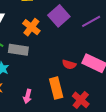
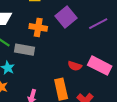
orange cross: (31, 27) -> (38, 27), turned -30

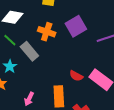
gray rectangle: (24, 50) -> (29, 51), turned 30

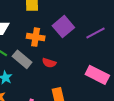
red semicircle: (76, 76) -> (49, 63), moved

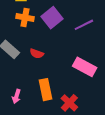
orange cross: (36, 37) -> (25, 17), moved

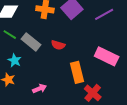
orange rectangle: (45, 90) -> (77, 72), moved
pink arrow: (16, 96) -> (40, 89), turned -128

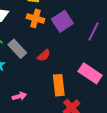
purple line: (104, 14) -> (93, 32), turned -42
red semicircle: (58, 45) -> (44, 56), turned -64

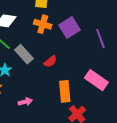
purple line: (93, 32) -> (100, 38), turned -48

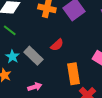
gray rectangle: (24, 54) -> (33, 56), moved

